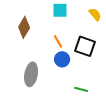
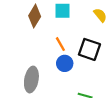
brown diamond: (24, 27) -> (35, 16), moved

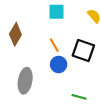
brown diamond: (35, 16) -> (15, 34), moved

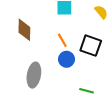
brown diamond: (15, 34) -> (24, 30), turned -30

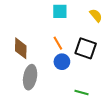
brown diamond: (24, 30) -> (21, 48), moved

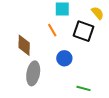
orange line: (58, 43) -> (52, 30), moved
black square: (86, 48) -> (83, 31), moved

